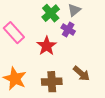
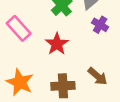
purple cross: (68, 29) -> (100, 25), moved

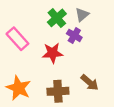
purple cross: (100, 25) -> (74, 35), moved
red star: (57, 44) -> (52, 53), turned 30

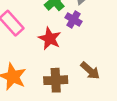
red star: (52, 53) -> (50, 39), turned 30

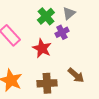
purple cross: (74, 19) -> (62, 32), turned 32

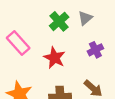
purple cross: (62, 32) -> (95, 50), moved

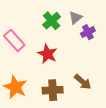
purple cross: (95, 50) -> (88, 32), moved

